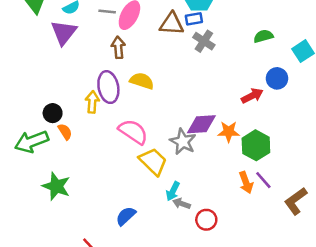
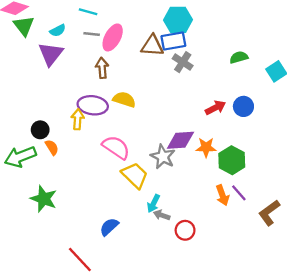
blue rectangle: (194, 19) -> (173, 41), size x1.5
blue circle: (277, 78) -> (243, 106), moved
purple ellipse: (108, 87) -> (93, 105), turned -72
red arrow: (252, 96) -> (215, 108), moved

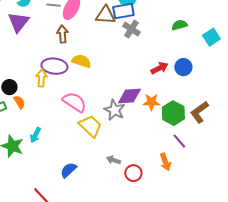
orange arrow: (222, 195) -> (165, 162), moved
cyan arrow: (154, 203) -> (35, 135), moved
brown L-shape: (269, 213) -> (199, 112), moved

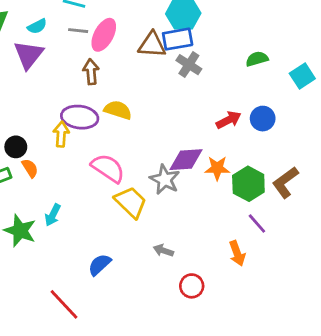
red circle: (133, 173) -> (192, 286), moved

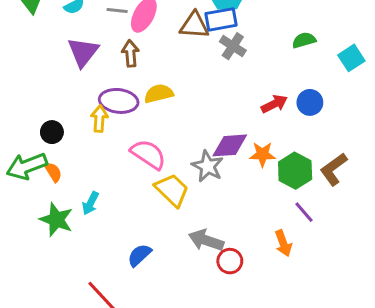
purple triangle: (29, 55) -> (83, 52), moved
yellow semicircle: (118, 110) -> (159, 94), turned -32
orange semicircle: (30, 168) -> (53, 172), moved
gray arrow: (163, 250) -> (206, 240), size x1.6
red circle: (192, 286) -> (230, 261), moved

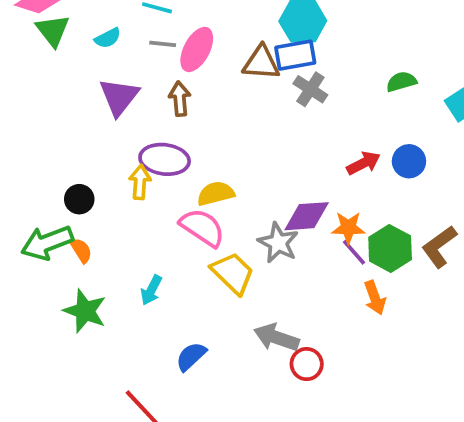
yellow semicircle: (159, 94) -> (216, 193), moved
cyan arrow: (90, 203) -> (151, 290), moved
purple line: (304, 212) -> (354, 252), moved
orange arrow: (283, 243) -> (375, 298), moved

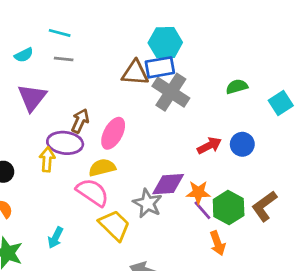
pink ellipse: (197, 49) -> (113, 133), moved
gray cross: (310, 89) -> (171, 92), size x1.5
brown arrow: (180, 99) -> (80, 121), moved, turned 30

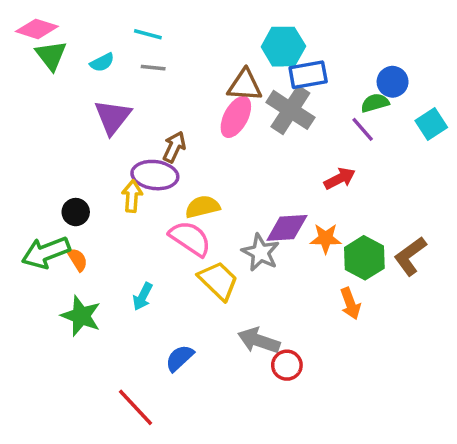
blue rectangle: (160, 67) -> (308, 75), moved
pink ellipse: (113, 133) -> (236, 117), moved
blue circle: (242, 144) -> (393, 82), moved
purple line: (202, 210) -> (363, 129), moved

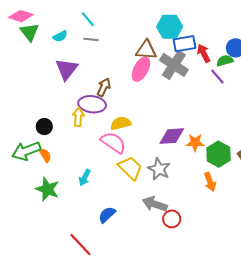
cyan line: (148, 34) -> (88, 19), turned 35
red arrow: (340, 179) -> (204, 53), moved, turned -90
gray star: (261, 253) -> (159, 169), moved

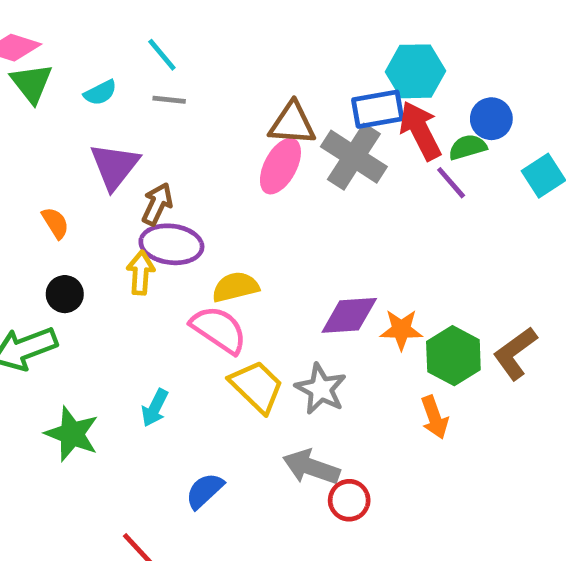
cyan hexagon: (170, 27) -> (415, 71), moved
red arrow: (204, 53) -> (420, 131), size x1.4
brown arrow: (104, 87) -> (157, 204), moved
orange semicircle: (45, 155) -> (55, 223), moved

